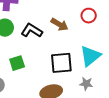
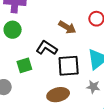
black L-shape: (32, 30) -> (47, 48), moved

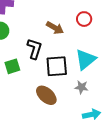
black L-shape: (47, 48) -> (34, 49), turned 75
brown ellipse: (58, 95) -> (46, 95), turned 55

